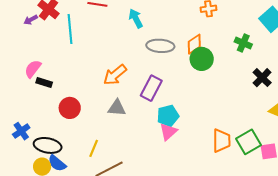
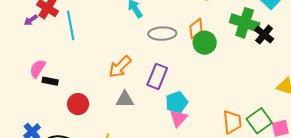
green cross: (243, 43) -> (245, 23), size x1.6
black cross: (262, 78) -> (264, 35), moved

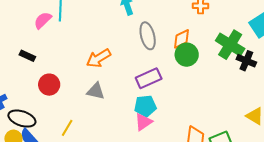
gray ellipse: (162, 34) -> (148, 36), turned 64
black cross: (264, 35) -> (246, 61), turned -30
pink semicircle: (38, 69) -> (43, 20), moved
purple rectangle: (157, 76) -> (149, 78), moved, turned 30

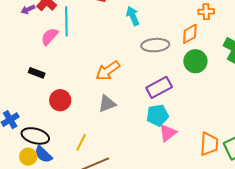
gray ellipse: (148, 36) -> (155, 45), turned -76
orange diamond: (181, 39) -> (190, 34), moved
gray triangle: (96, 91) -> (107, 104), turned -30
pink triangle: (143, 122) -> (168, 133), moved

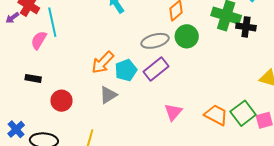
gray ellipse: (155, 45) -> (155, 41), moved
cyan pentagon: (158, 115) -> (126, 70), moved
orange trapezoid: (209, 144) -> (216, 115), turned -55

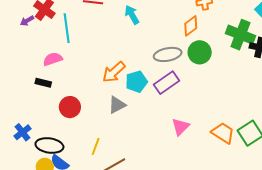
pink semicircle: (39, 40) -> (53, 59), moved, turned 36

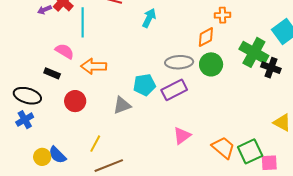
cyan arrow: (132, 15) -> (149, 18), turned 48
pink semicircle: (53, 59) -> (65, 51), turned 42
orange arrow: (114, 72) -> (94, 66), moved, turned 35
black ellipse: (49, 145) -> (27, 96), moved

